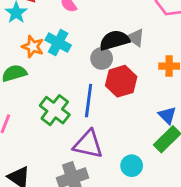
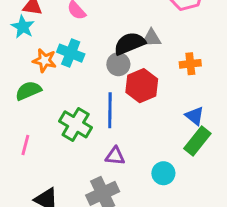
gray triangle: (136, 38) -> (151, 38), turned -30
purple triangle: (88, 144) -> (115, 156), size x0.6

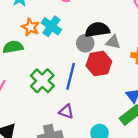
gray triangle: (151, 38) -> (113, 42), moved

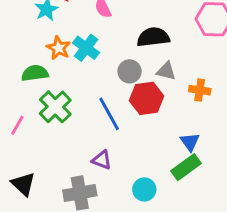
black semicircle: (97, 30) -> (153, 37), moved
blue line: (71, 76) -> (109, 114), turned -45
green cross: (42, 81) -> (55, 107), moved

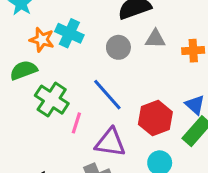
red hexagon: (147, 98) -> (155, 118), moved
pink line: (17, 125) -> (76, 123), moved
purple triangle: (102, 160) -> (110, 143), size x1.5

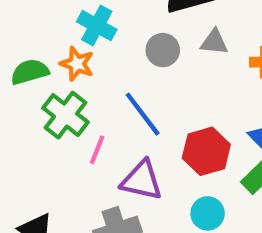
orange star: (42, 40) -> (77, 64), moved

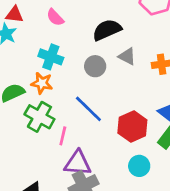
gray triangle: (214, 42) -> (127, 56), turned 30
purple triangle: (142, 180) -> (78, 163), moved

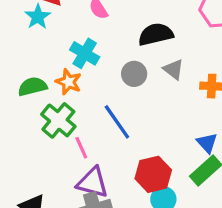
red hexagon: (132, 127) -> (153, 174), moved
pink line: (63, 136) -> (81, 148), turned -48

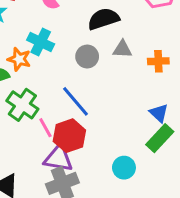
gray triangle: (173, 69) -> (122, 49), turned -30
orange star: (69, 82) -> (19, 59), moved
red hexagon: (153, 174) -> (69, 136), moved

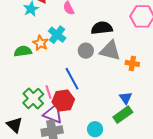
gray triangle: (122, 49) -> (110, 51), size x1.6
green cross: (22, 105) -> (33, 99), moved

